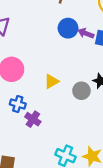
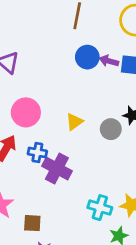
purple cross: (33, 119) -> (57, 169), size x1.5

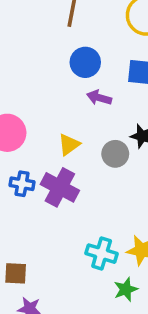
purple arrow: (109, 61) -> (99, 98), moved
purple cross: (57, 169) -> (60, 187), moved

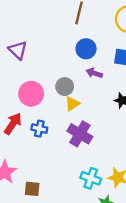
gray circle: (115, 154) -> (65, 87), moved
purple cross: (60, 187) -> (80, 134), moved

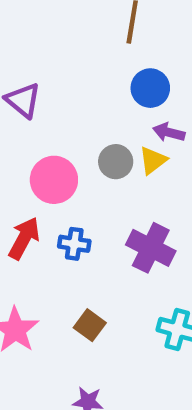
yellow triangle: (72, 104) -> (153, 160), moved
brown square: (32, 189) -> (90, 325), moved, turned 35

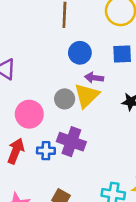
yellow triangle: (153, 160) -> (87, 95), size x1.5
purple cross: (151, 248) -> (71, 142), moved

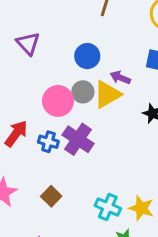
blue circle: (80, 53) -> (87, 56), moved
pink circle: (29, 114) -> (58, 101), moved

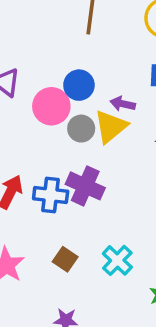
pink circle: (58, 101) -> (51, 106), moved
blue cross: (48, 142) -> (51, 195), size x1.4
cyan cross: (108, 207) -> (117, 260), moved, turned 30

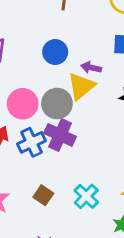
pink circle: (51, 106) -> (23, 104), moved
gray circle: (81, 129) -> (57, 104), moved, size x1.4
blue cross: (51, 195) -> (31, 142), turned -32

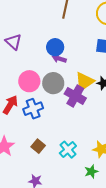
purple arrow: (91, 68) -> (59, 59), moved
yellow triangle: (81, 86) -> (84, 82), moved
purple cross: (60, 135) -> (75, 96), moved

